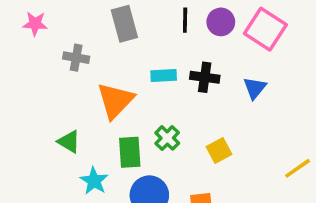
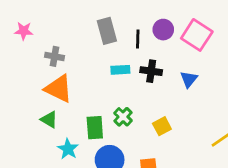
black line: (185, 20) -> (138, 39), moved
gray rectangle: (124, 24) -> (107, 31), moved
orange triangle: (115, 100) -> (59, 89), moved, turned -48

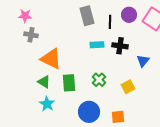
gray cross: (55, 56) -> (31, 35), moved
blue triangle: (189, 79) -> (143, 61), moved
green rectangle: (95, 128) -> (69, 83), moved
cyan star: (68, 149) -> (47, 104), moved

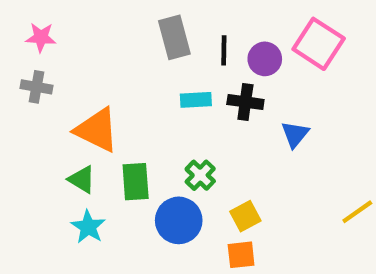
purple circle: (129, 15) -> (265, 59), moved
gray cross: (31, 35) -> (37, 87), moved
yellow square: (128, 87) -> (245, 216), moved
blue circle: (89, 112) -> (179, 220), moved

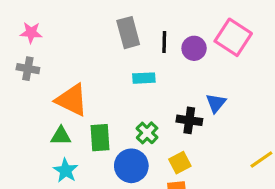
black cross: (245, 102) -> (189, 120), moved
green triangle: (82, 179) -> (61, 136), turned -30

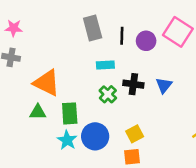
black cross: (189, 120) -> (133, 84), moved
green cross: (147, 133) -> (108, 94), moved
cyan star: (66, 170) -> (67, 140), moved

